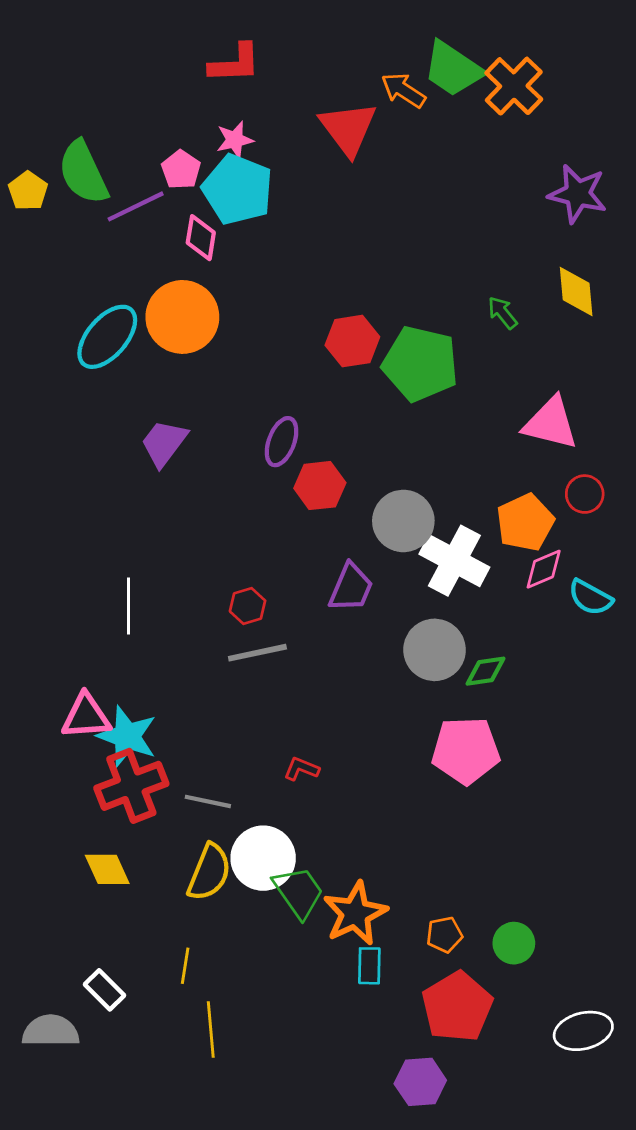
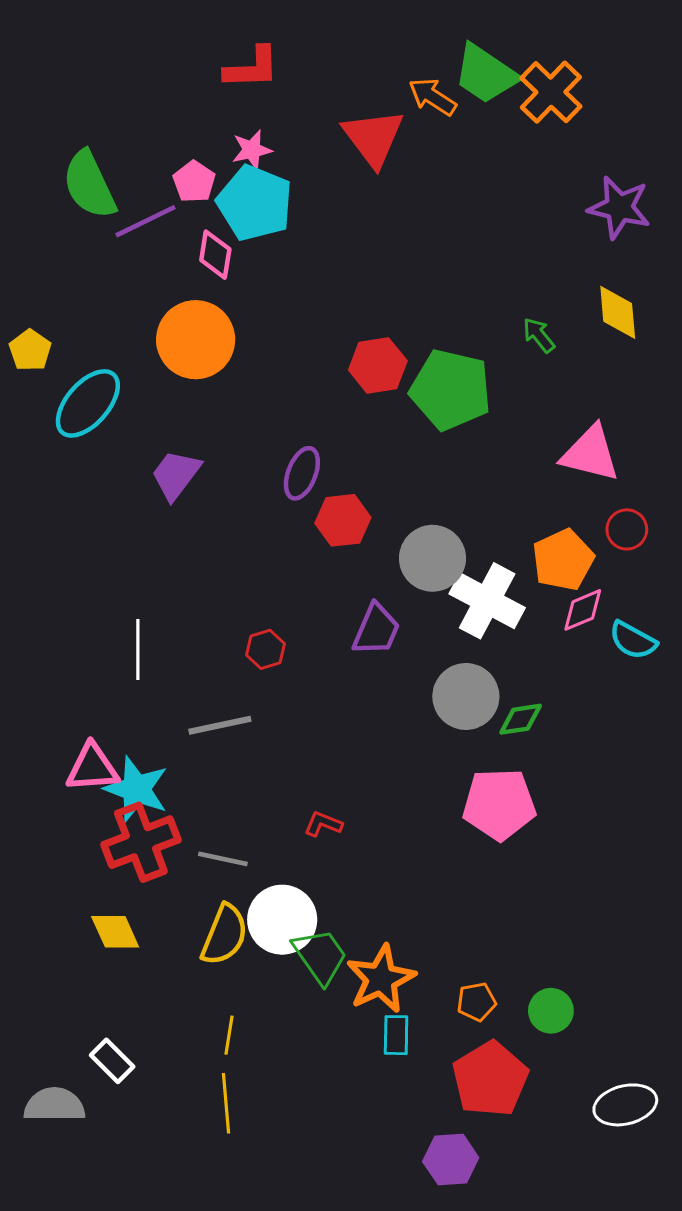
yellow pentagon: (28, 191) -> (30, 350), moved
cyan ellipse: (107, 337) -> (88, 403), moved
gray line: (257, 653) -> (220, 725), moved
yellow line: (185, 966) -> (229, 1035), moved

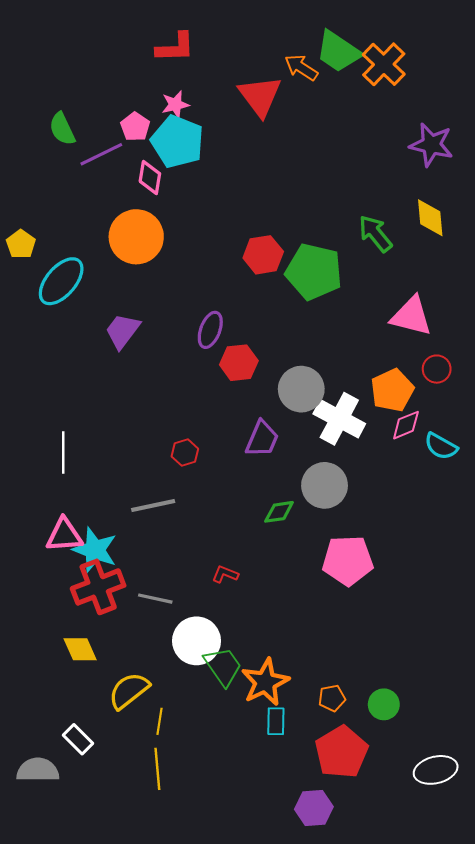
green semicircle: (89, 185) -> (62, 129), size x0.7
green arrow: (539, 335) -> (375, 234), size x1.5
white line: (138, 649) -> (63, 453), moved
green diamond: (521, 719) -> (279, 512), moved
yellow semicircle: (224, 935) -> (129, 691), moved, turned -150

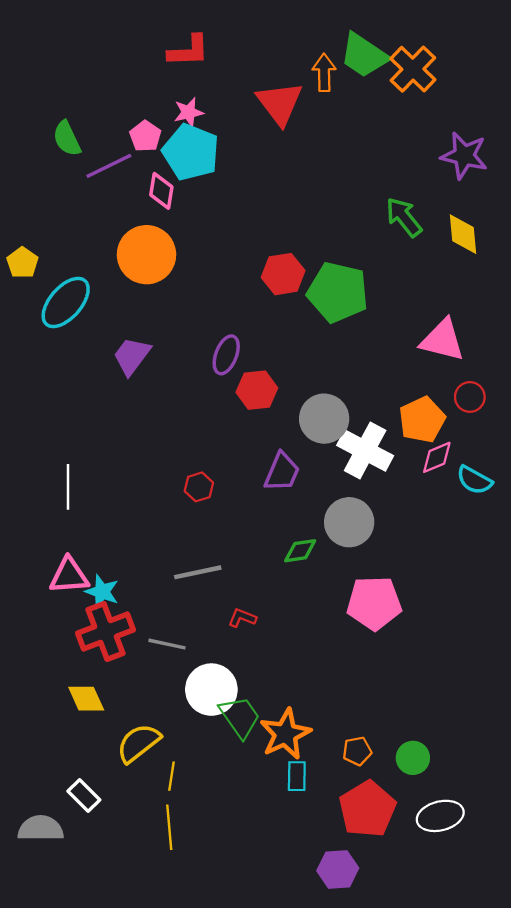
orange arrow: (301, 68) -> (324, 73), turned 56
green arrow: (375, 234) -> (404, 217), moved
gray line: (153, 505) -> (198, 572), moved
cyan star: (95, 550) -> (102, 592), size x0.7
white ellipse: (436, 770) -> (440, 816), moved

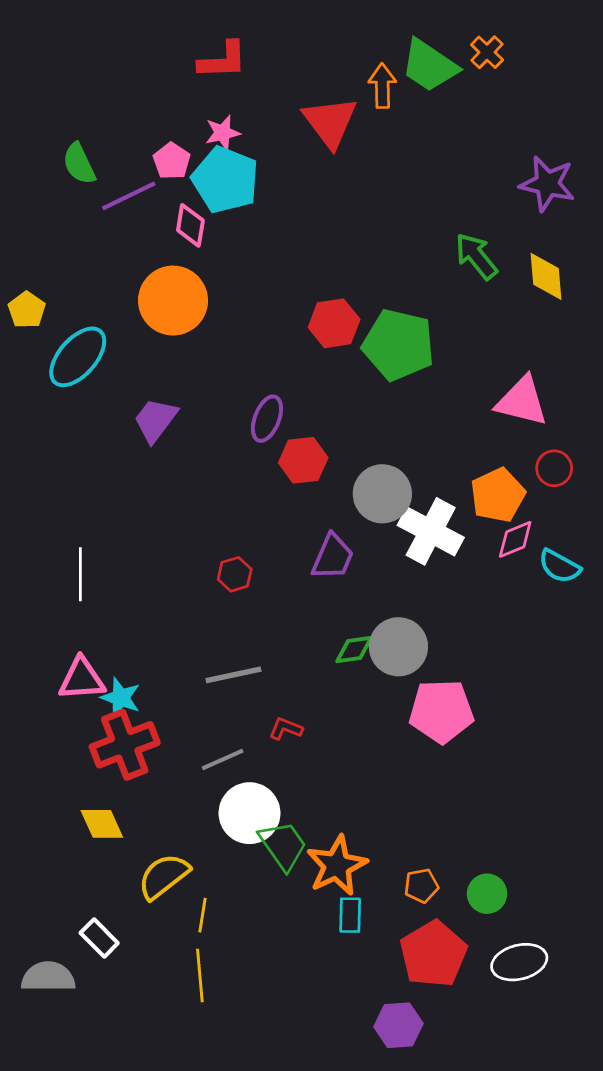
orange cross: (413, 69) -> (487, 52), moved, size x0.6
gray circle: (349, 522) -> (398, 647), moved
gray line: (167, 644) -> (223, 759), moved, turned -36

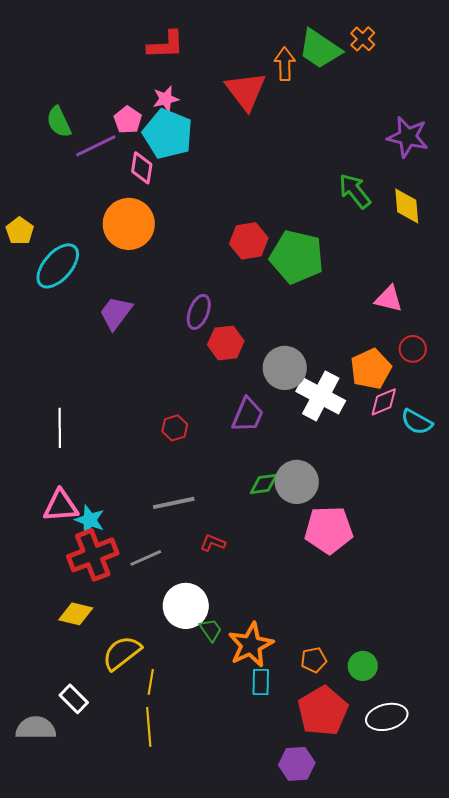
pink triangle: (522, 401) -> (389, 299), size x0.7
gray line: (223, 759) -> (146, 558), moved
yellow diamond: (102, 824) -> (76, 614), turned -52
green trapezoid: (283, 845) -> (211, 630), size x0.6

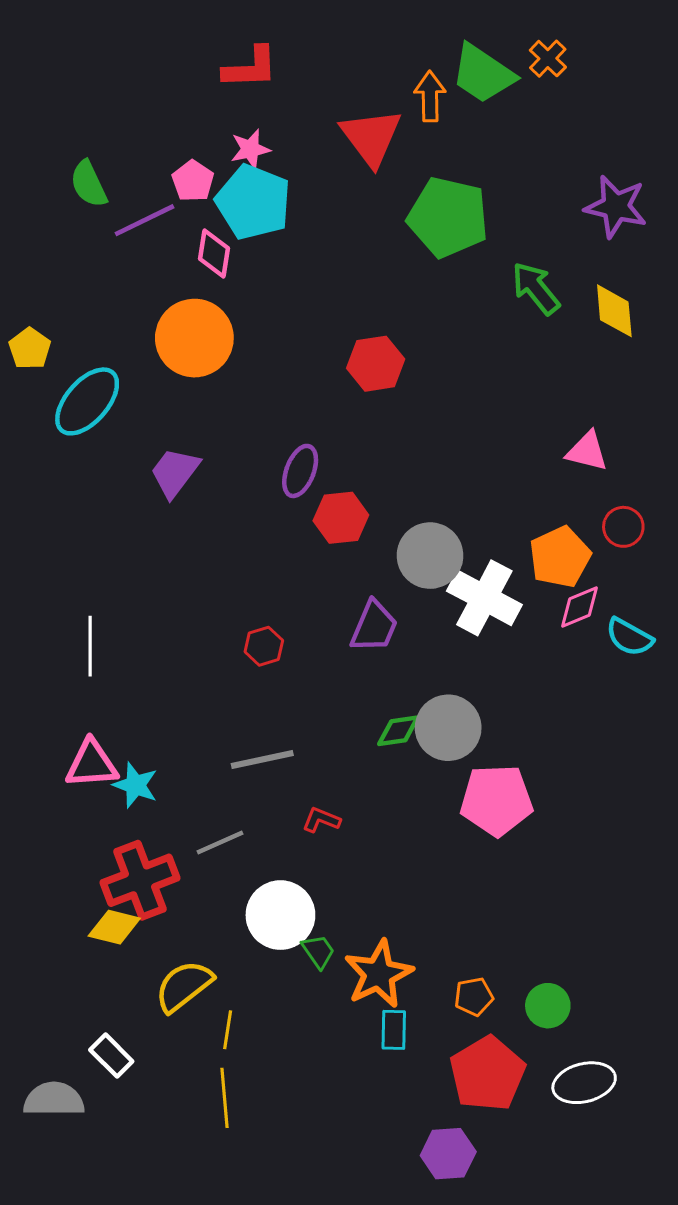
green pentagon: (297, 257) -> (448, 217), moved
red cross: (93, 555) -> (140, 880), moved

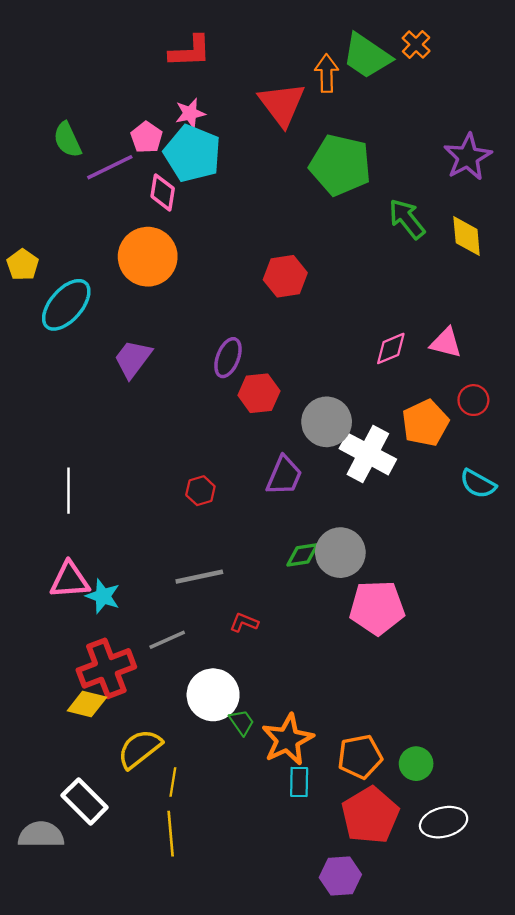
purple star: (616, 207) -> (468, 157), turned 30
pink diamond: (580, 607) -> (391, 348), moved
orange pentagon: (474, 997) -> (360, 757), size x1.5
white rectangle: (111, 1056) -> (85, 801), size x1.4

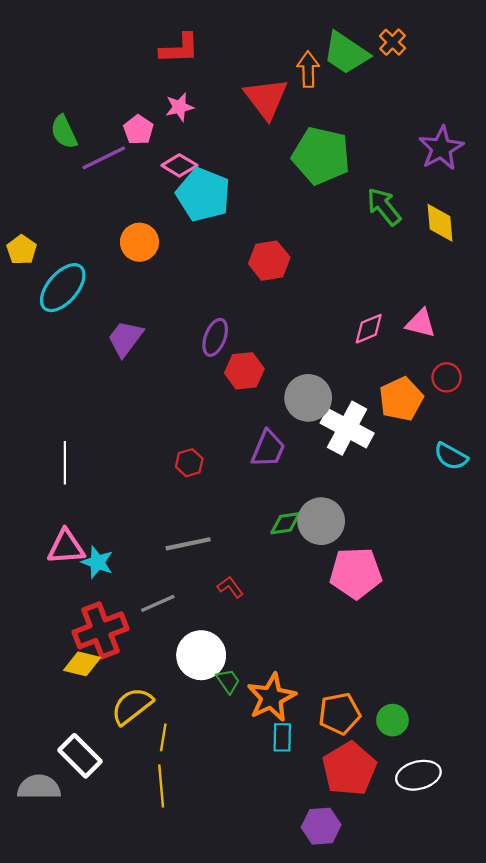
cyan pentagon: (192, 153) -> (203, 195), moved
pink diamond: (163, 192) -> (179, 165), moved, turned -68
orange circle: (148, 257) -> (139, 242), size x0.7
red L-shape: (244, 623) -> (230, 587), turned 32

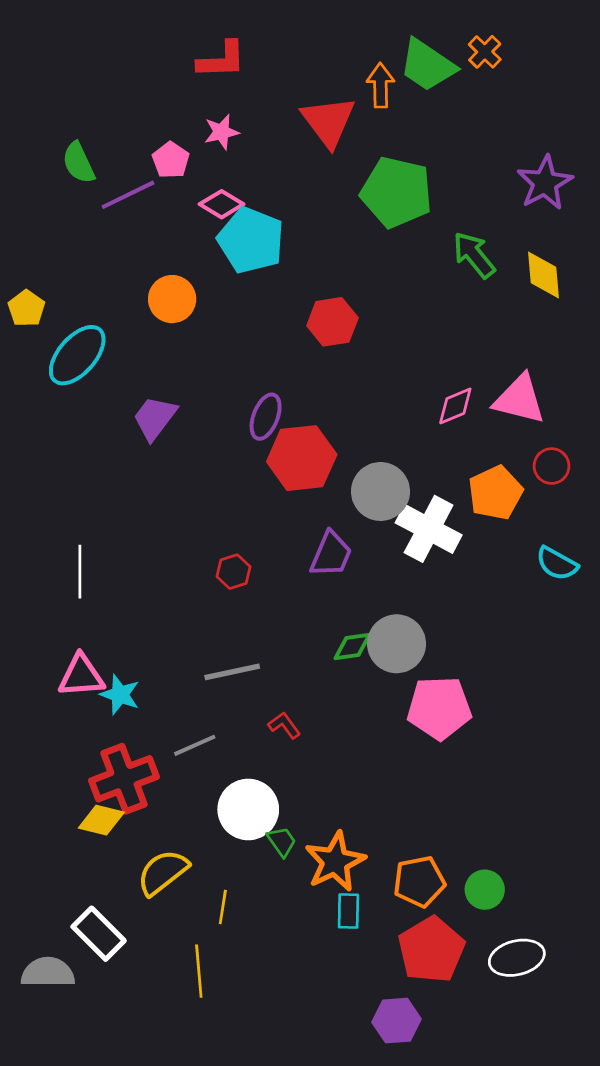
pink triangle: (421, 323) -> (519, 399), size x1.4
red hexagon: (244, 371) -> (302, 458), size x1.4
yellow line: (163, 737) -> (223, 907), moved

